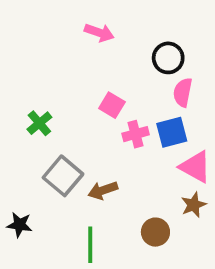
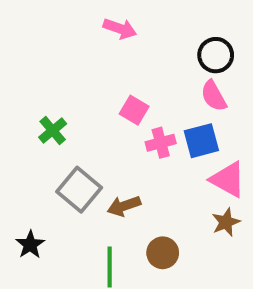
black circle: (168, 58) -> (216, 55), moved
pink semicircle: (183, 92) -> (214, 96), turned -40
black star: (19, 225) -> (30, 245), turned 30
brown circle: (155, 232) -> (163, 253), moved

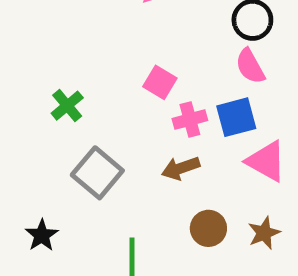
brown arrow: (124, 206) -> (181, 168), moved
brown star: (226, 222) -> (264, 233), moved
brown circle: (163, 253) -> (208, 228), moved

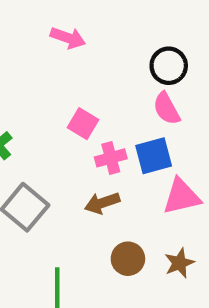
pink triangle: (266, 161) -> (182, 197), turned -42

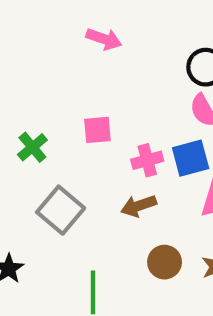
pink square: (83, 124) -> (97, 130), moved, turned -36

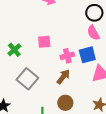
brown arrow: (139, 206) -> (63, 77), turned 147
brown circle: (165, 262) -> (65, 103), moved

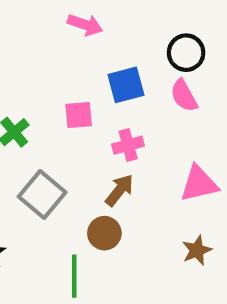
blue square: (87, 55) -> (126, 85), moved
brown circle: (65, 103) -> (104, 233), moved

